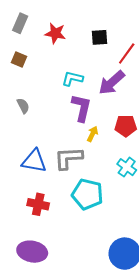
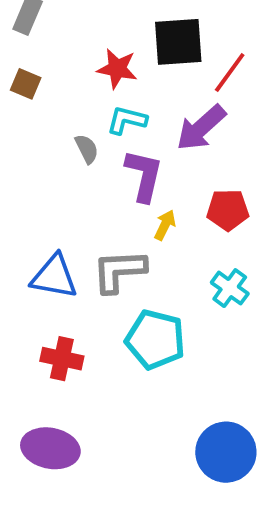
red star: (55, 33) -> (117, 69), moved
black square: (100, 37) -> (178, 42), size x1.6
gray semicircle: (23, 106) -> (87, 149), moved

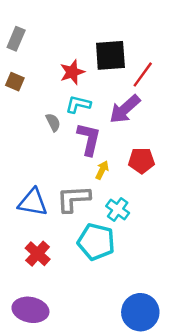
red star: (117, 69) -> (72, 72), turned -30
cyan cross: (230, 288) -> (118, 209), moved
red cross: (62, 359) -> (38, 254), turned 30

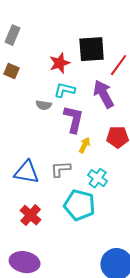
purple arrow: (125, 109) -> (104, 94), turned 104
gray semicircle: (53, 122) -> (44, 105), turned 126
gray L-shape: (73, 199) -> (61, 169), size x0.7

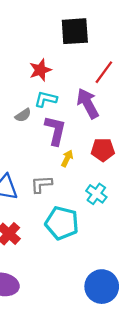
black square: (92, 49) -> (75, 31), moved
gray semicircle: (44, 105) -> (23, 115), turned -42
cyan cross: (98, 178) -> (96, 194), moved

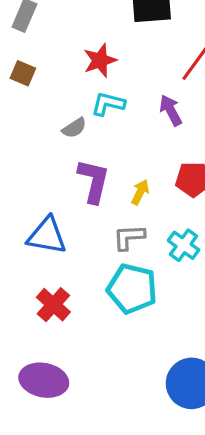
purple arrow: (88, 103) -> (171, 110), size x0.7
purple L-shape: (55, 130) -> (94, 181), moved
gray L-shape: (41, 184) -> (129, 237), moved

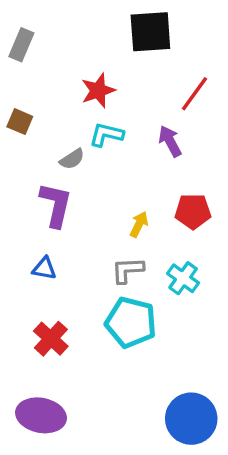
brown square: (23, 73) -> (20, 122), moved
purple L-shape: (94, 181) -> (56, 205), moved
blue triangle: (47, 236) -> (44, 268), size x0.6

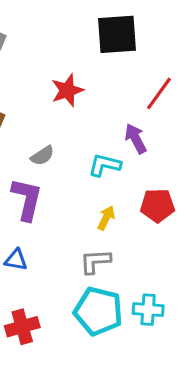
cyan L-shape: (106, 135) -> (105, 165), moved
cyan cross: (183, 278) -> (148, 310), moved, turned -32
red cross: (51, 339) -> (22, 327), turned 32

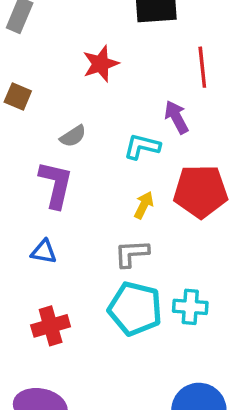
red line: (159, 93) -> (202, 67), turned -42
red pentagon: (157, 205) -> (201, 191), size x1.4

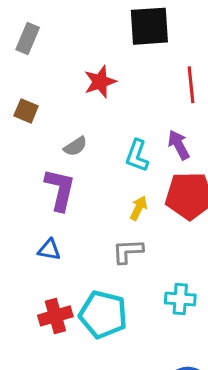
purple arrow: (176, 117) -> (179, 145), moved
cyan L-shape: (142, 147) -> (137, 156), turned -84
cyan pentagon: (135, 309) -> (103, 314), moved

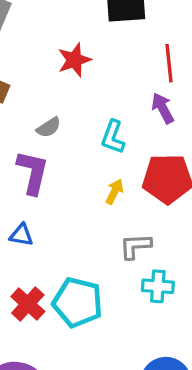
purple arrow: (179, 145) -> (163, 108), moved
gray L-shape: (128, 251) -> (135, 246), moved
red cross: (55, 316) -> (28, 304), turned -32

